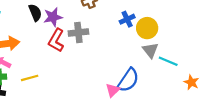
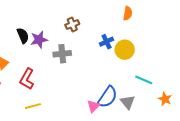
red L-shape: (56, 40) -> (27, 79), moved
gray triangle: (150, 50) -> (128, 102), moved
yellow line: (30, 78) -> (33, 106), moved

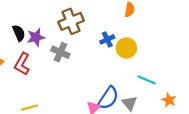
brown cross: (72, 24) -> (71, 21), size x1.6
gray cross: (62, 54) -> (60, 52), turned 30
red L-shape: (27, 79) -> (22, 64), moved

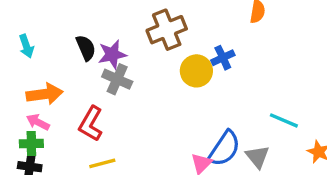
yellow circle: (126, 48) -> (196, 71), moved
gray cross: (60, 52) -> (117, 79), moved
red L-shape: (22, 64) -> (91, 124), moved

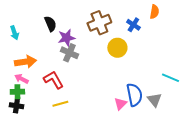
black semicircle: (86, 48) -> (50, 24), moved
blue cross: (223, 58) -> (133, 25), moved, turned -32
red L-shape: (91, 124) -> (53, 80), turned 120
blue semicircle: (224, 148) -> (134, 95), turned -45

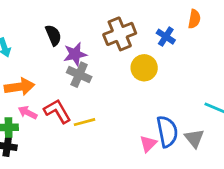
pink arrow: (21, 79) -> (28, 113), moved
yellow line: (60, 104) -> (84, 122), moved

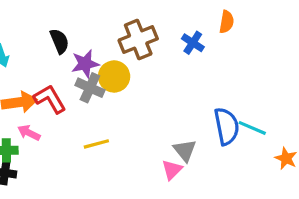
yellow circle: (144, 68) -> (114, 76), moved
red L-shape: (57, 111) -> (50, 99), moved
blue semicircle: (167, 132) -> (227, 126), moved
gray triangle: (194, 138) -> (185, 150), moved

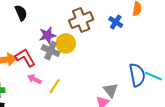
black semicircle: (59, 41) -> (21, 13), moved
pink arrow: (29, 133) -> (34, 79), moved
yellow line: (96, 144) -> (55, 86), turned -42

